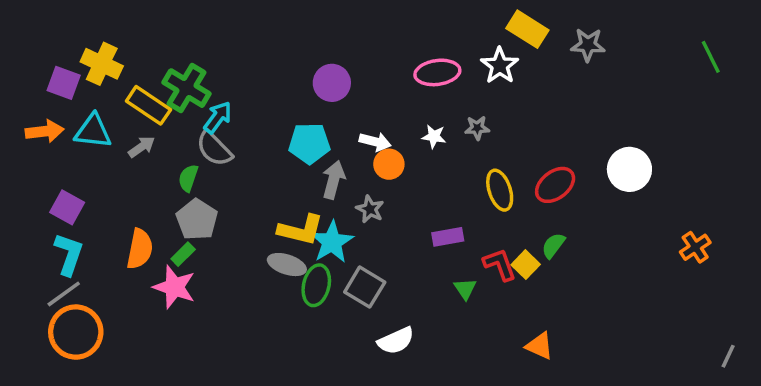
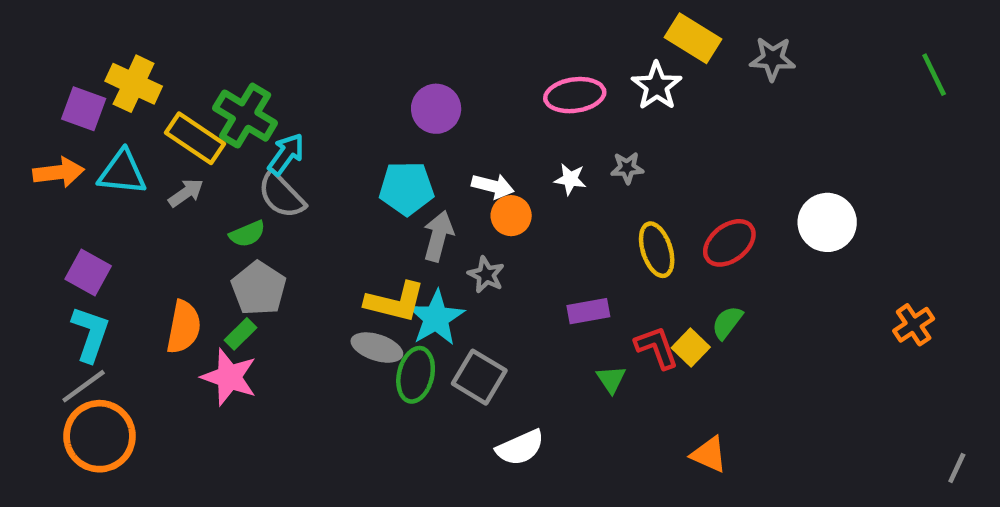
green semicircle: (188, 178) -> (247, 234), turned -132

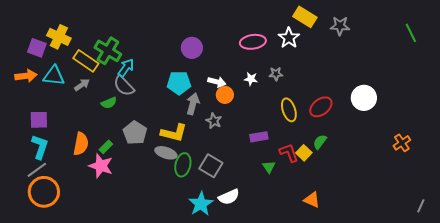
purple square: (88, 272) -> (39, 120), turned -30
gray pentagon: (259, 288) -> (135, 133), moved
cyan star: (436, 318) -> (201, 204), moved

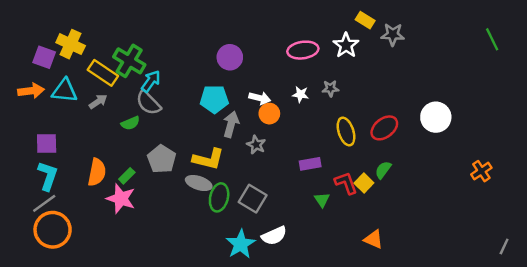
yellow rectangle: (305, 17) -> (365, 20), size x0.7
gray star: (340, 26) -> (393, 34), moved

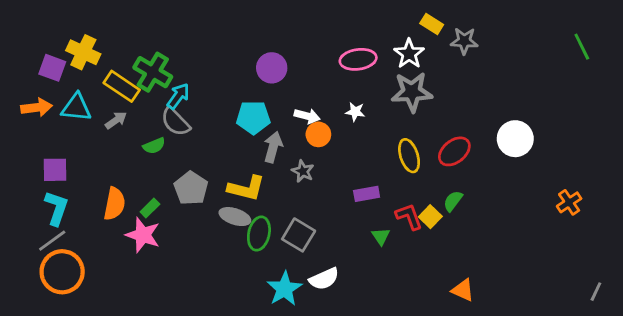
gray star: (330, 88) -> (412, 92), moved, size x2.0
orange triangle: (374, 239) -> (463, 290), moved

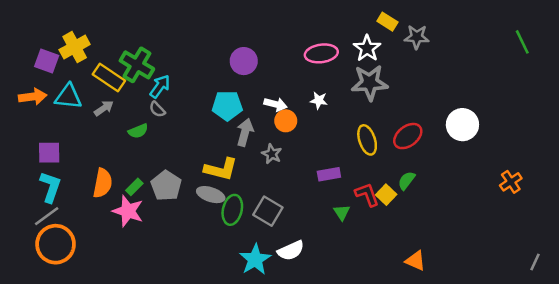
yellow cross: (83, 52) -> (75, 47), turned 36
gray semicircle: (175, 122) -> (157, 109), size x0.6
gray pentagon: (191, 188) -> (166, 186), moved

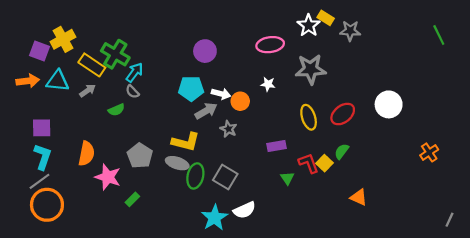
white star: (367, 48) -> (309, 25), moved
white arrow: (276, 104) -> (221, 94), moved
gray arrow: (245, 132) -> (206, 111), turned 45
green rectangle: (134, 187) -> (132, 199), moved
orange triangle: (415, 261) -> (359, 197), moved

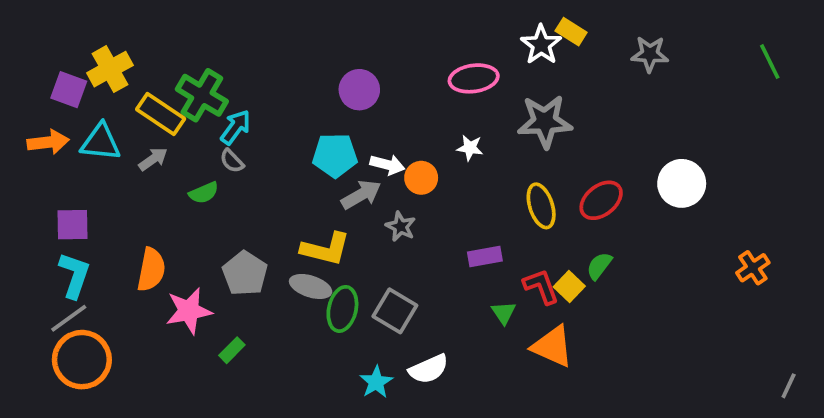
gray star: (350, 31) -> (650, 54), moved
pink star: (108, 177) -> (189, 311), turned -30
orange triangle: (359, 197) -> (552, 346), moved, size x1.4
cyan star: (215, 218) -> (376, 382), size x0.7

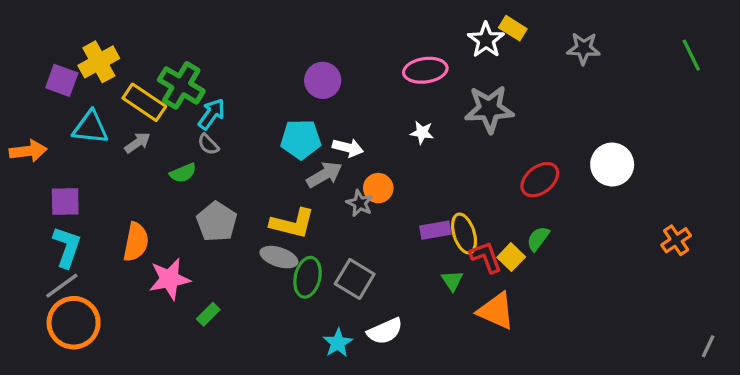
orange arrow: (48, 142) -> (28, 151), moved
orange circle: (421, 178) -> (378, 188), moved
yellow ellipse: (541, 206) -> (464, 234), moved
gray pentagon: (245, 273) -> (217, 222), moved

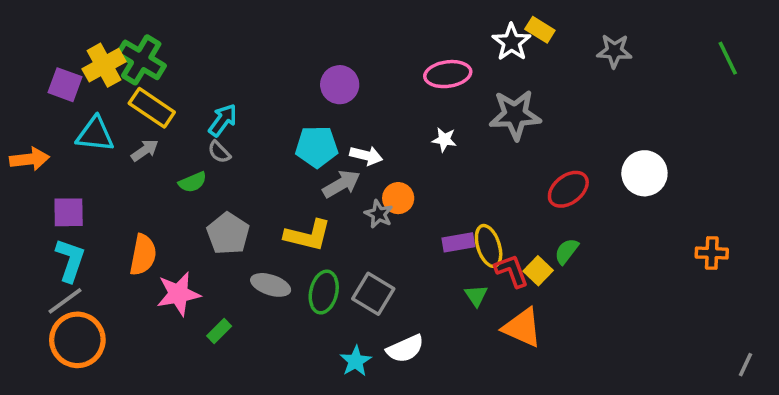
green cross: (181, 85) -> (141, 60), moved
orange cross: (676, 240) -> (712, 253), turned 36
gray ellipse: (279, 257) -> (271, 285), moved

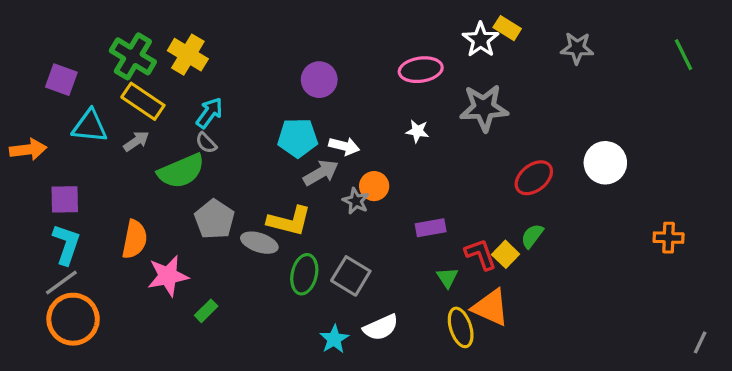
yellow cross: (104, 65) -> (188, 55), moved, turned -30
green semicircle: (193, 182) -> (181, 171), size x1.8
yellow ellipse: (489, 246) -> (461, 327), moved
gray ellipse: (271, 285) -> (259, 243), moved

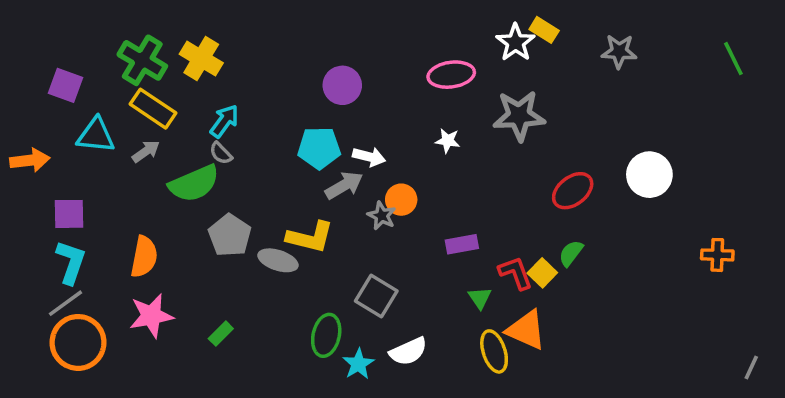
green ellipse: (304, 274) -> (326, 335), moved
pink star: (168, 276) -> (151, 316), moved

